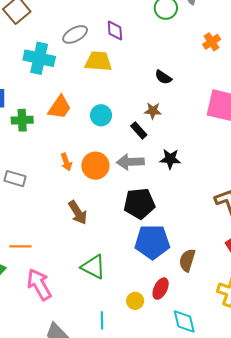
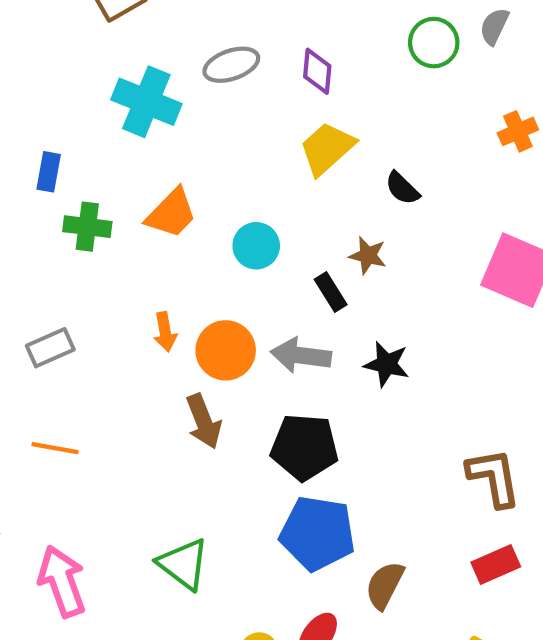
yellow trapezoid: (98, 61) -> (327, 148), moved, turned -56
gray rectangle: (15, 179) -> (50, 348), turned -50
brown arrow: (78, 213) -> (204, 421), moved
orange line: (20, 246) -> (55, 448), moved

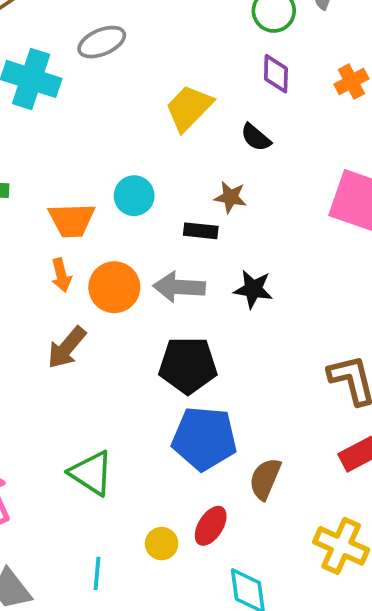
purple diamond: (317, 71) -> (276, 74), moved
orange trapezoid: (171, 213) -> (72, 220), moved, turned 48
black rectangle: (331, 292) -> (201, 231), turned -48
brown arrow: (204, 421) -> (67, 348), moved, turned 66

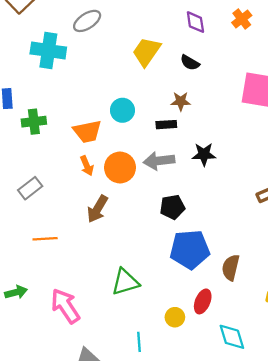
black pentagon: (188, 365) -> (172, 207), size x0.7
green triangle: (91, 473) -> (125, 282), turned -40

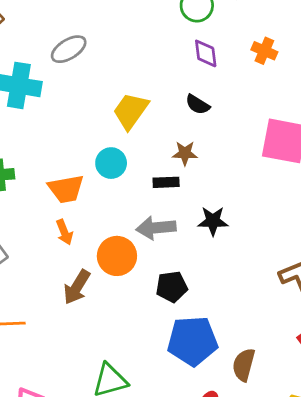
orange cross: (242, 19) -> (264, 51), turned -30
yellow trapezoid: (146, 52) -> (131, 111), moved
orange circle: (120, 168) -> (117, 256), moved

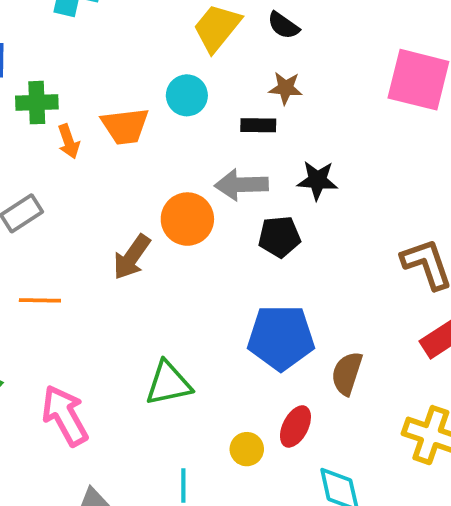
black semicircle: (198, 105) -> (283, 25), moved
orange arrow: (64, 232) -> (69, 141), moved
black pentagon: (172, 287) -> (279, 237), moved

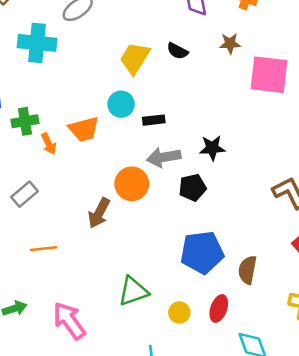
brown star: (286, 88) -> (230, 44), moved
black rectangle: (258, 125) -> (154, 120), moved
yellow circle: (247, 449) -> (179, 312), moved

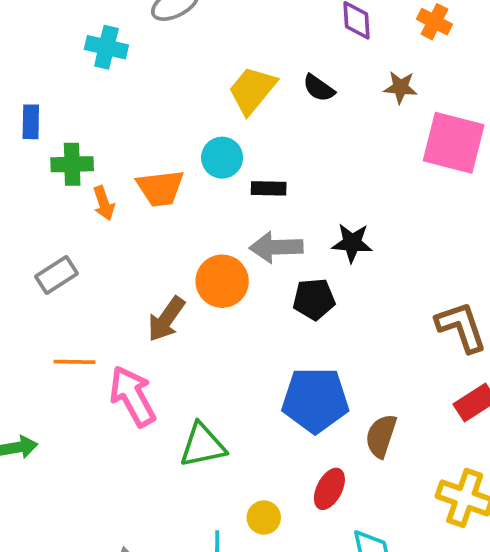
cyan cross: (37, 43) -> (106, 47), size x0.7
yellow circle: (179, 312) -> (264, 518), moved
pink arrow: (69, 321) -> (133, 396), moved

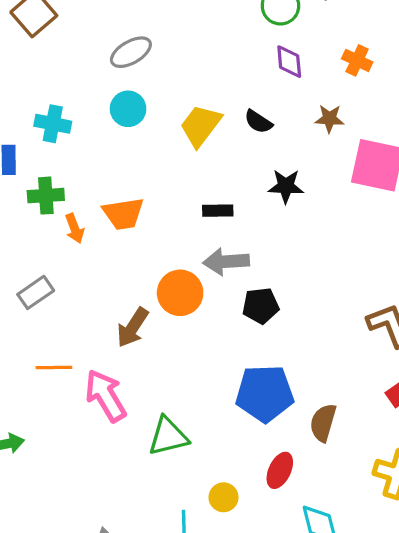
cyan cross: (106, 47) -> (53, 124), moved
cyan circle: (222, 158) -> (128, 109), moved
black star: (352, 243) -> (286, 186), moved

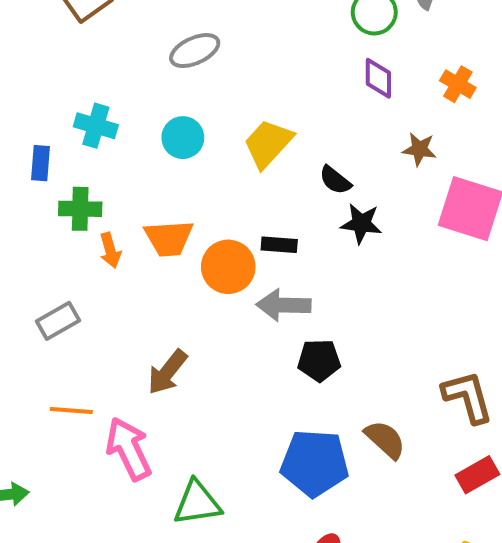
cyan circle: (128, 109) -> (183, 138), moved
black semicircle: (258, 122) -> (335, 180), moved
orange circle: (180, 293) -> (228, 267), moved
brown semicircle: (323, 423) -> (385, 440), moved, turned 111

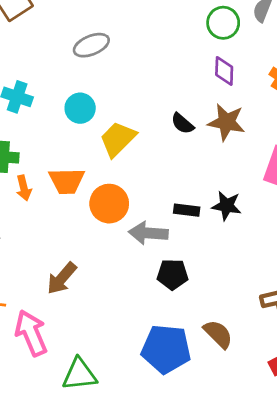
yellow trapezoid: (268, 144) -> (118, 139), moved
brown star: (419, 149) -> (226, 122), moved, size x1.5
black semicircle: (335, 180) -> (182, 123), moved
black star: (361, 223) -> (227, 206), moved
black rectangle: (279, 245) -> (187, 210), moved

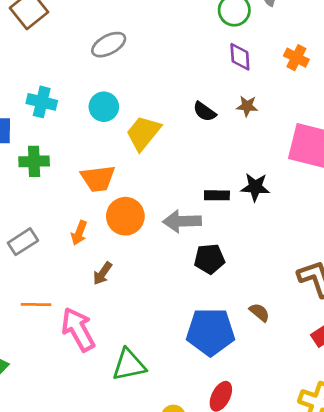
brown star: (226, 122) -> (247, 106), size x0.6
orange arrow: (24, 188) -> (79, 233), moved, turned 40
orange circle: (109, 204) -> (125, 216), moved
brown arrow: (62, 278) -> (102, 273), size x0.7
brown semicircle: (218, 334) -> (259, 312), size x0.7

